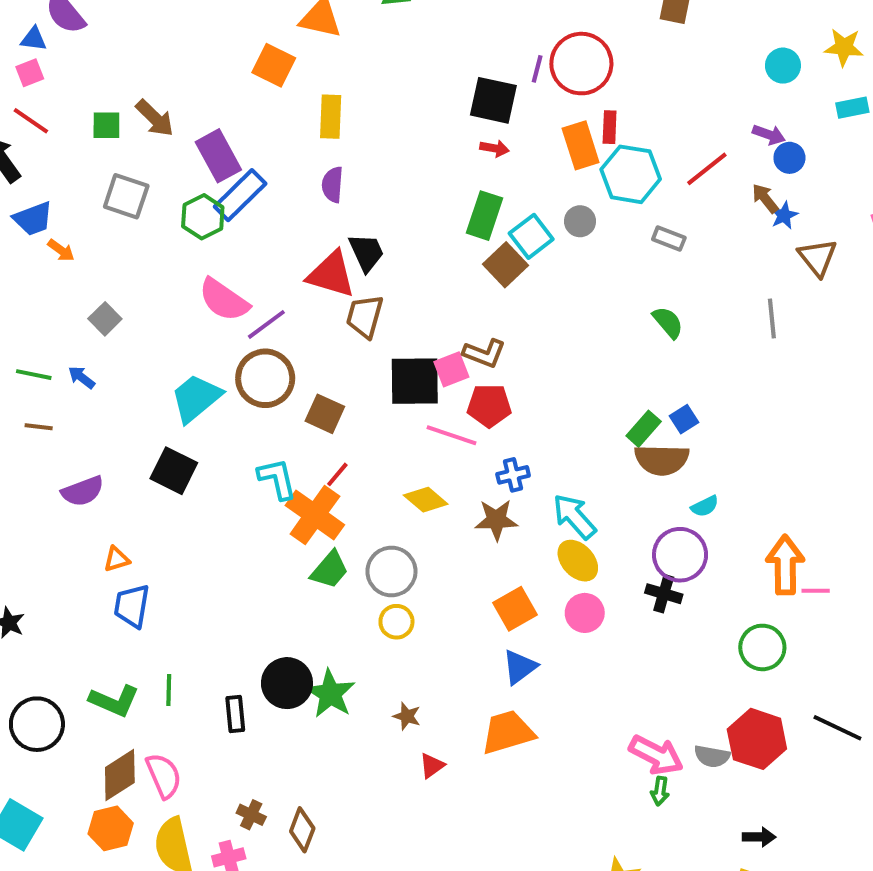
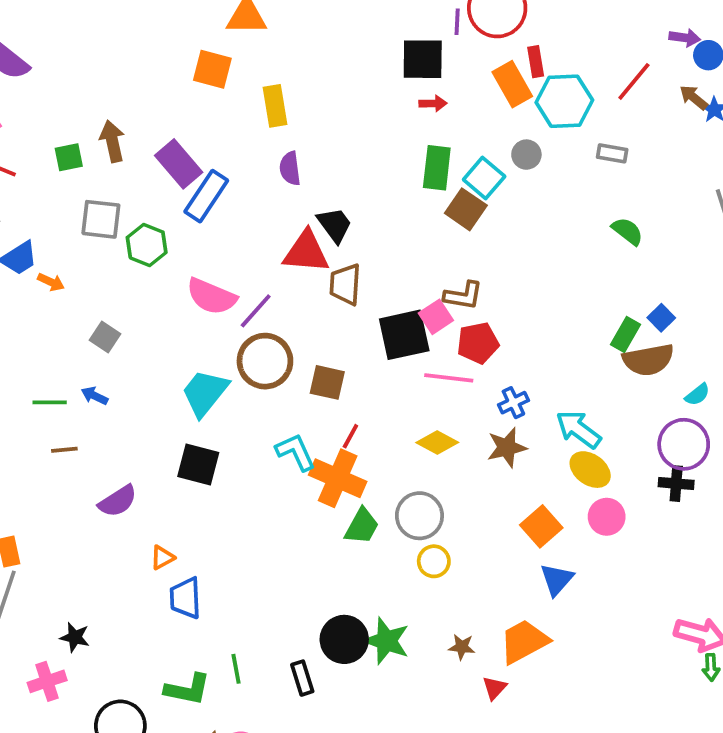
brown arrow: (155, 118) -> (112, 141), turned -135
green hexagon: (203, 217) -> (147, 245), moved
orange trapezoid: (508, 732) -> (524, 642), moved

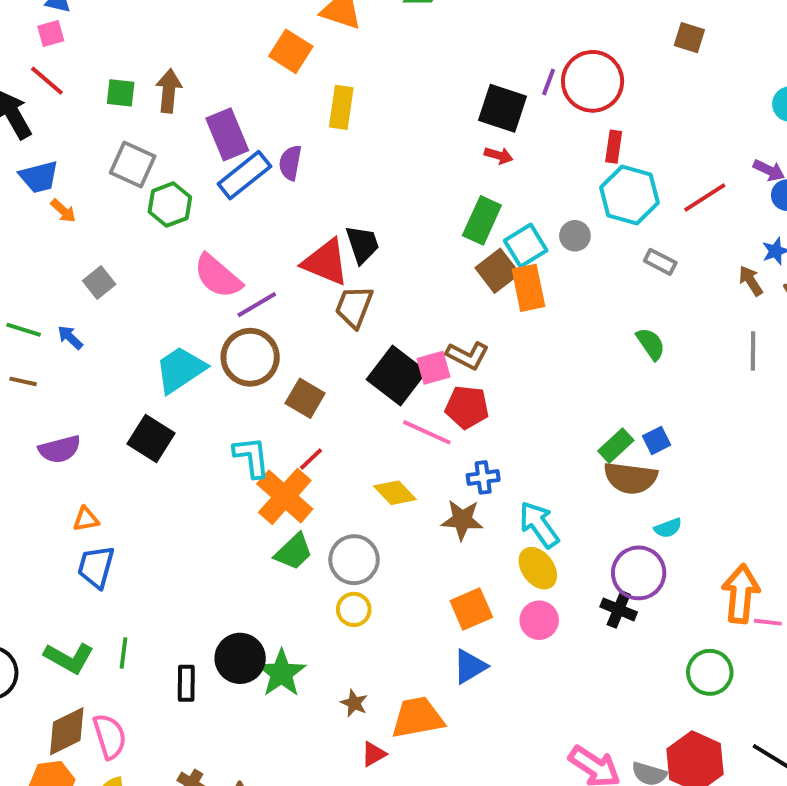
orange rectangle: (512, 84) -> (528, 288), moved
brown arrow: (694, 97) -> (751, 281), moved
purple semicircle: (290, 168) -> (290, 163), moved
black square: (404, 335) -> (396, 376), turned 32

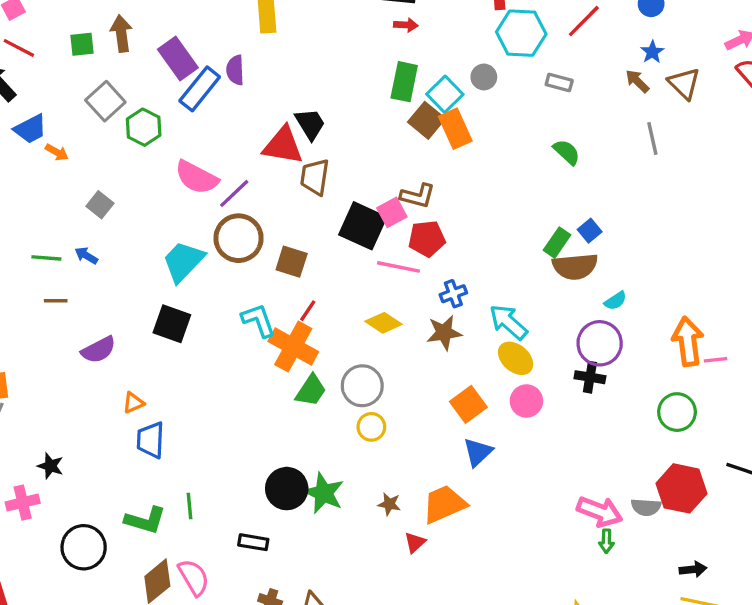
gray square: (133, 165) -> (105, 101), turned 36
black rectangle: (186, 683) -> (253, 542), moved, turned -68

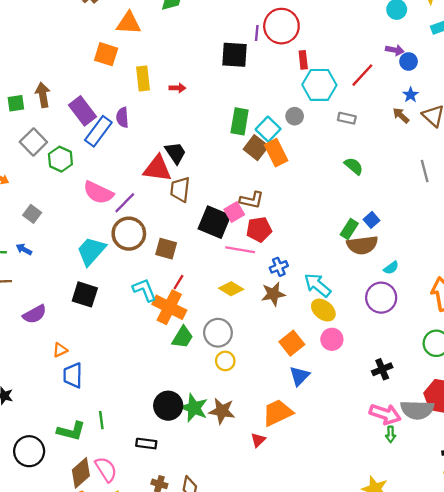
red arrow: (406, 25) -> (177, 88), moved
gray line: (652, 139) -> (425, 171), moved
black cross: (590, 377) -> (382, 369), moved, turned -30
brown star: (389, 504) -> (222, 411), moved, size x1.6
gray semicircle: (646, 507) -> (417, 410), size x1.6

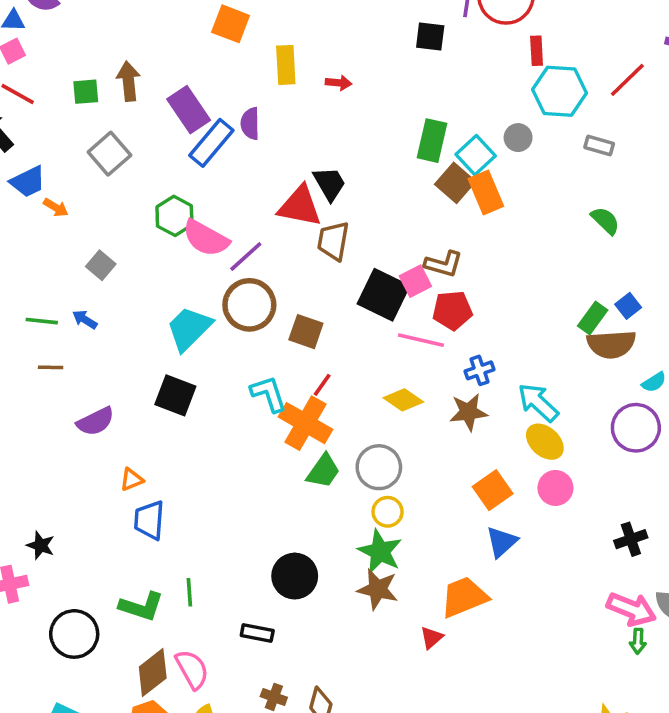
black square: (234, 55) -> (430, 37), size x0.7
green hexagon: (60, 159) -> (174, 216), moved
green star: (194, 408) -> (380, 552), moved

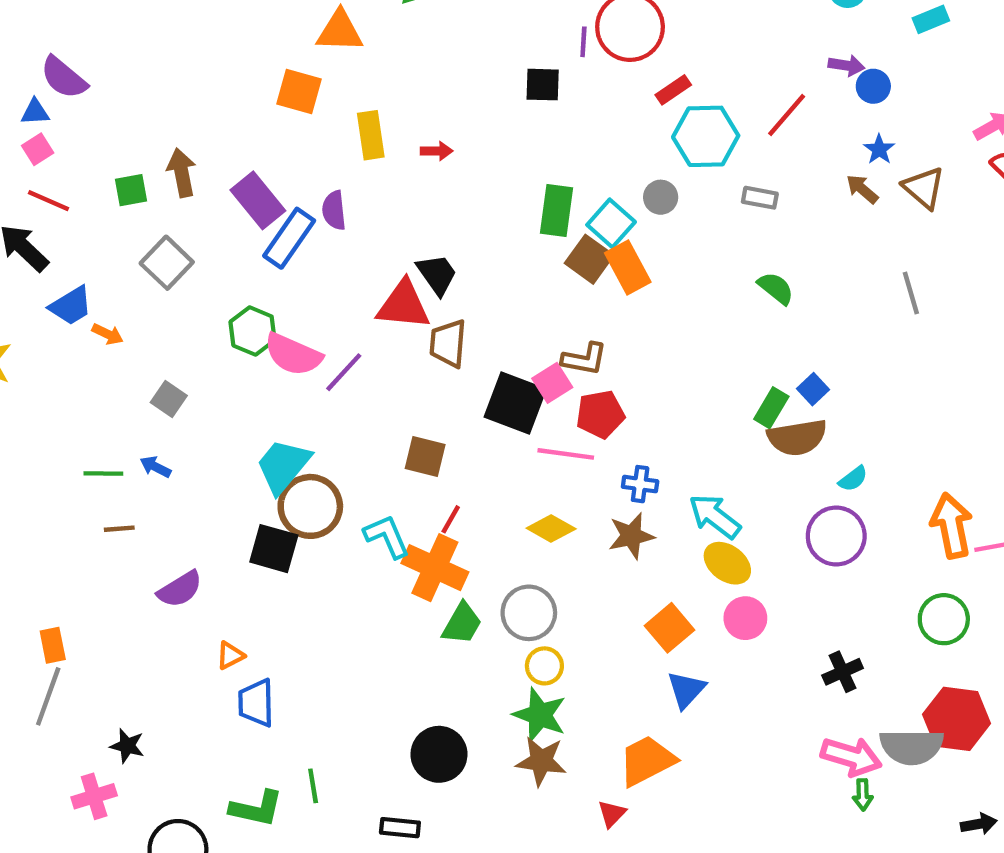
red rectangle: (537, 51) -> (673, 90), turned 64
brown circle: (249, 305) -> (310, 506), moved
blue cross: (480, 370) -> (640, 484), turned 32

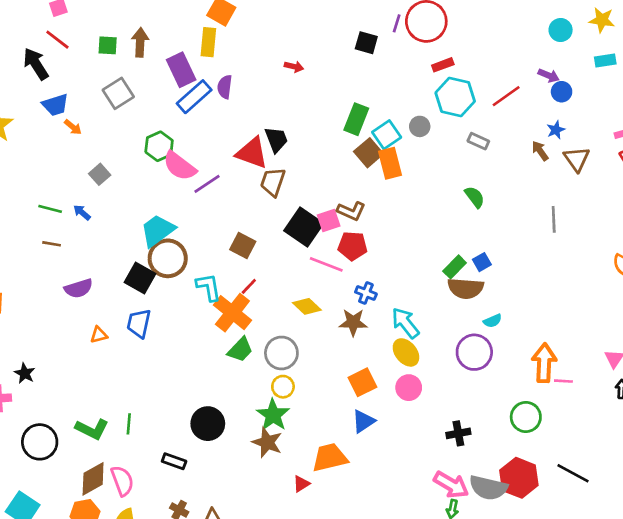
yellow rectangle: (371, 135) -> (208, 42), moved
blue trapezoid: (256, 703) -> (139, 323), moved

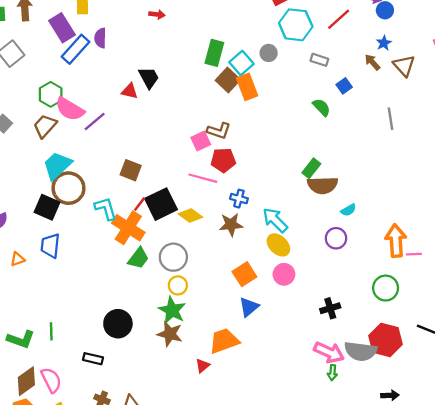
red triangle: (252, 153) -> (130, 91), size x0.6
brown trapezoid: (273, 182) -> (45, 126), moved, turned 30
black square: (304, 227) -> (161, 204), moved, turned 36
blue square: (482, 262) -> (344, 86), moved
purple circle: (474, 352) -> (336, 238), size x0.7

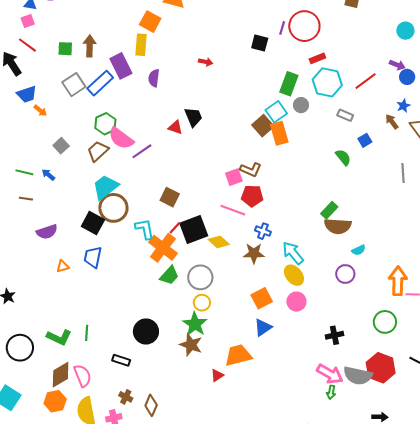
blue rectangle: (76, 49) -> (100, 83), moved
green rectangle: (214, 53) -> (289, 84), moved

